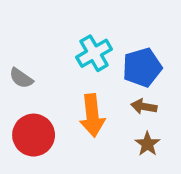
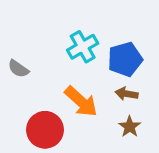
orange arrow: (92, 115) -> (81, 102), turned -42
red circle: (34, 135) -> (45, 130), moved

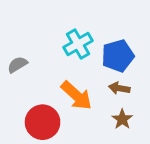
gray semicircle: (18, 69) -> (17, 65), turned 114

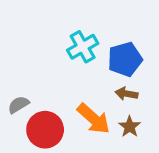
gray semicircle: (17, 65) -> (18, 105), moved
orange arrow: (76, 96) -> (94, 119), moved

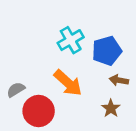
brown arrow: (126, 94) -> (119, 80), moved
orange arrow: (94, 119) -> (68, 83), moved

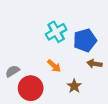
orange arrow: (68, 83) -> (54, 66), size x0.6
brown star: (111, 108) -> (74, 86), moved

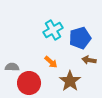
gray semicircle: (13, 71) -> (12, 67), turned 32
brown star: (74, 86) -> (70, 81), size x1.5

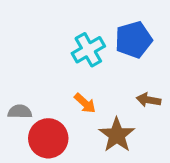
blue pentagon: (80, 38) -> (133, 40), moved

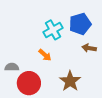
brown arrow: (149, 100) -> (89, 48), moved
orange arrow: (85, 103) -> (45, 55), moved

